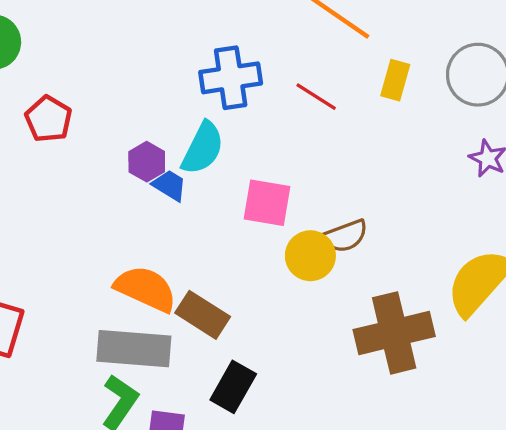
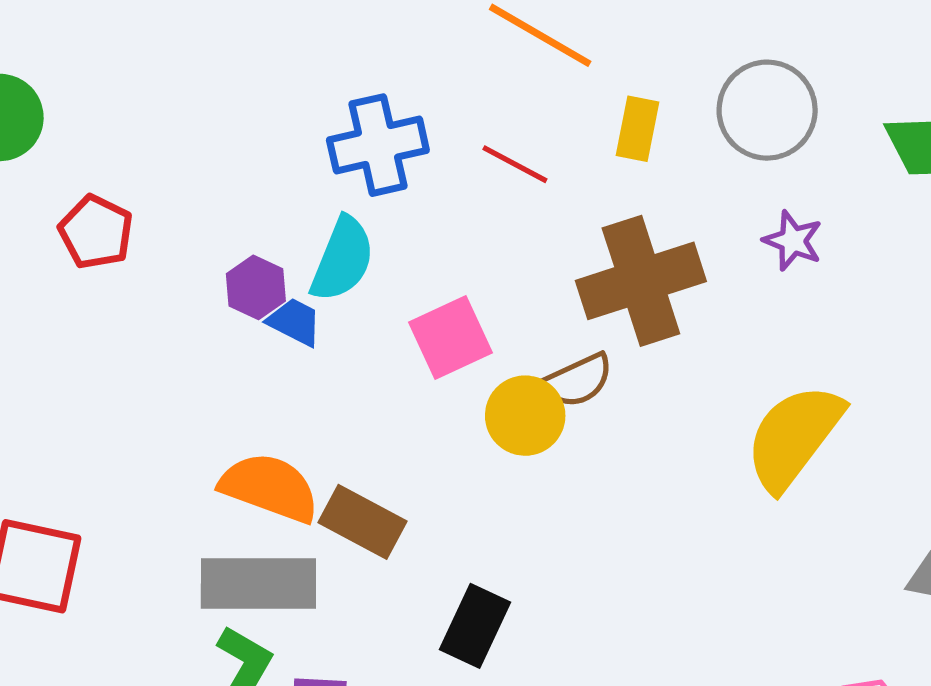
pink square: (267, 203) -> (450, 337), turned -30
brown cross: (394, 333) -> (641, 281), moved
black rectangle: (233, 387) -> (475, 626), moved

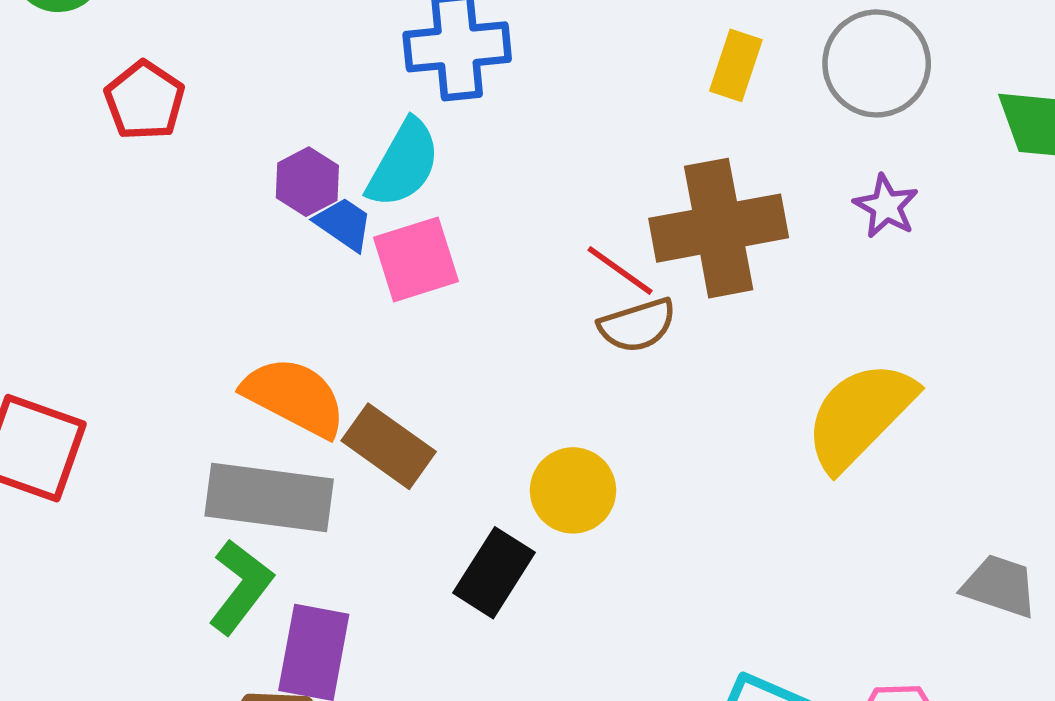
red line: (515, 164) -> (620, 270), moved
pink square: (450, 337) -> (416, 259), moved
yellow circle: (525, 416) -> (573, 490), moved

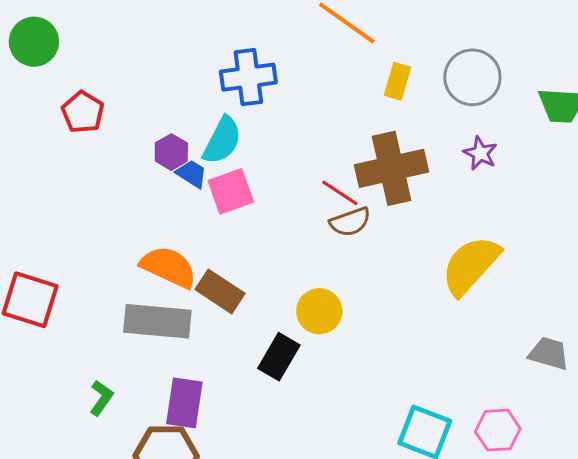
green L-shape: (241, 587) -> (101, 398), moved, size x0.7

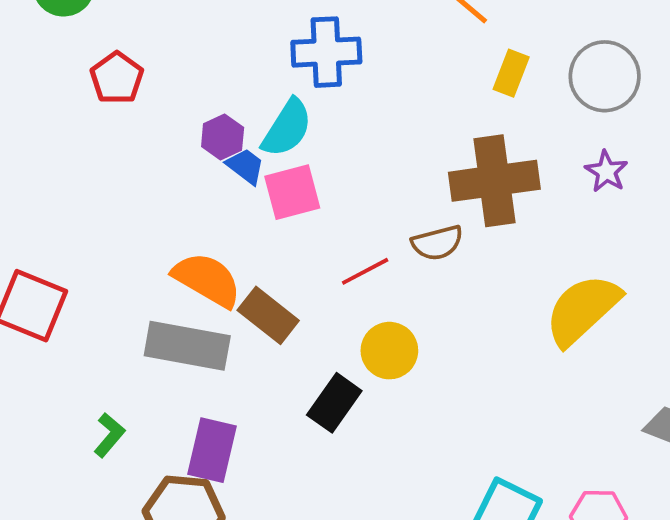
red line: (340, 193) -> (365, 271), moved, turned -66

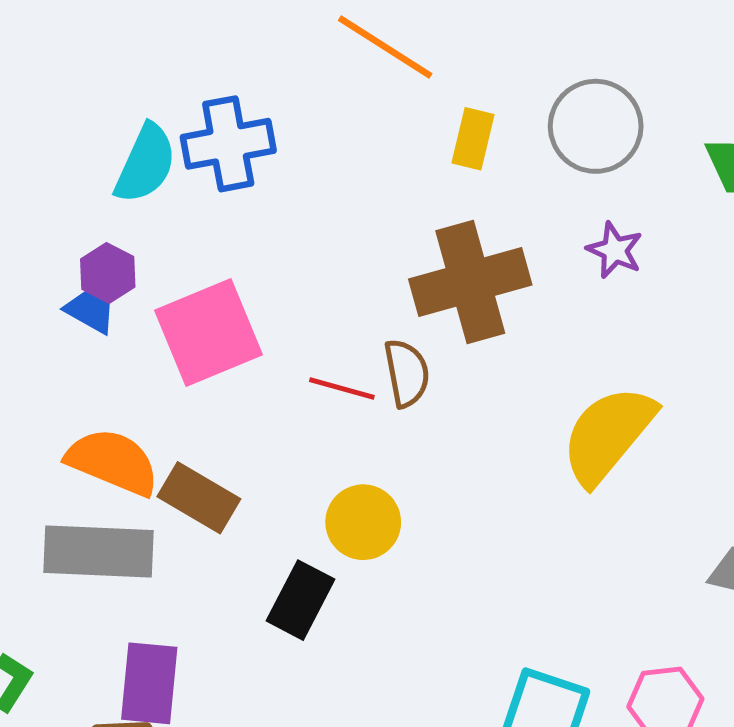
cyan semicircle: (287, 128) -> (145, 164), moved
blue trapezoid: (245, 166) -> (90, 310), moved
pink square: (292, 192) -> (208, 333), size x1.4
brown semicircle: (437, 243) -> (407, 373), turned -78
red line: (365, 271) -> (342, 389), moved, turned 51

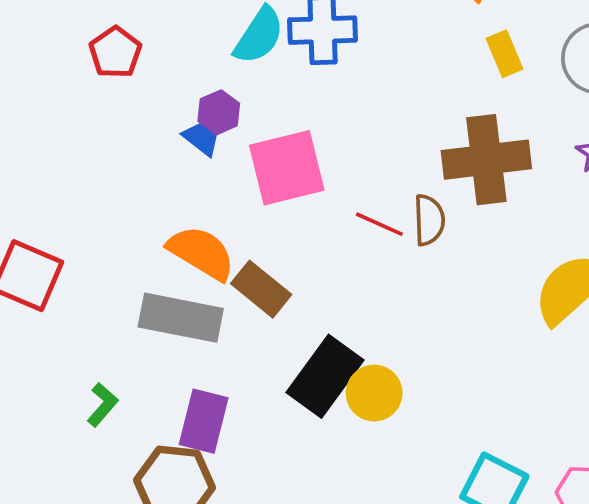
yellow rectangle: (473, 139) -> (505, 54), turned -45
yellow circle: (363, 522) -> (374, 393), moved
black rectangle: (301, 600) -> (325, 376), size x1.4

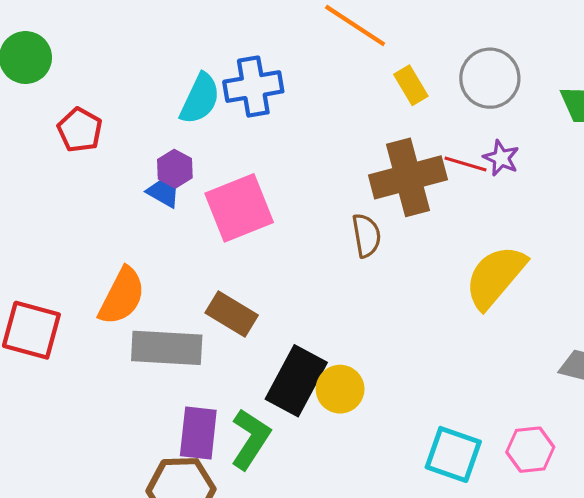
red line: (379, 224) -> (466, 164), moved
orange semicircle: (201, 253) -> (122, 296), moved, turned 94
green L-shape: (103, 405) -> (250, 439), moved, size x1.6

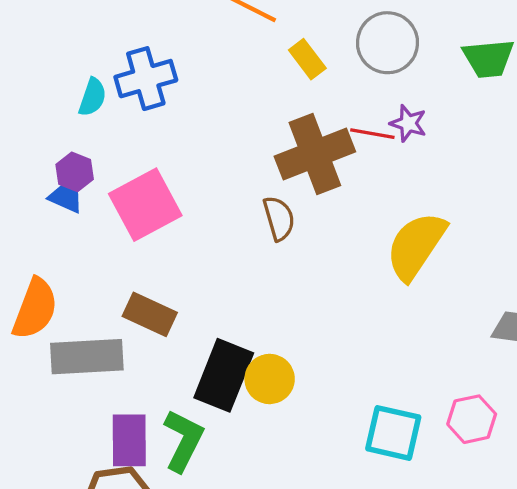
cyan semicircle: (200, 99) -> (92, 97), size x0.7

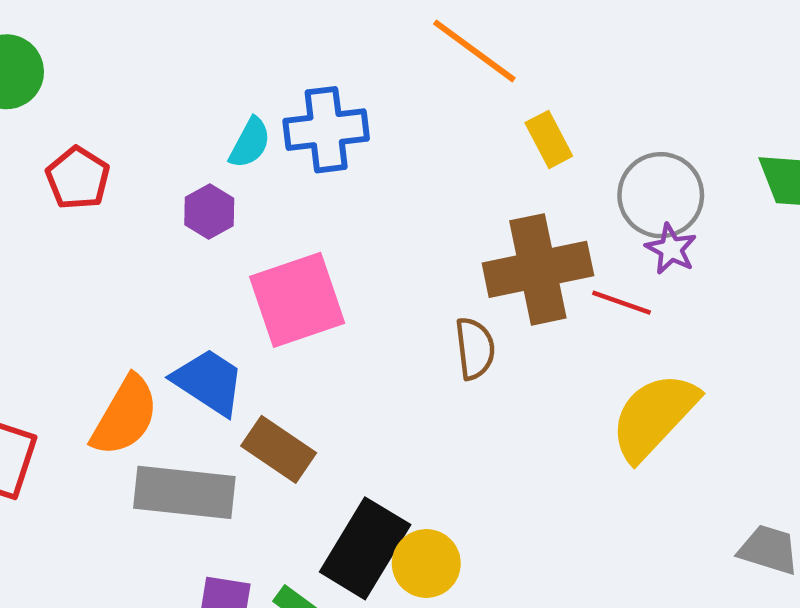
gray circle: (388, 43) -> (661, 195), moved
red line: (372, 134) -> (621, 303), moved
purple hexagon: (75, 172) -> (209, 211), moved
blue trapezoid: (66, 198) -> (209, 382), moved, size x1.6

